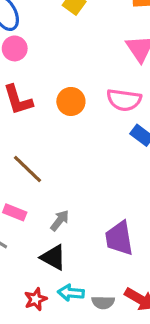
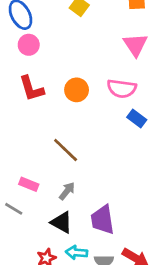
brown line: (28, 169) -> (66, 150), moved
purple trapezoid: (119, 238) -> (103, 220), moved

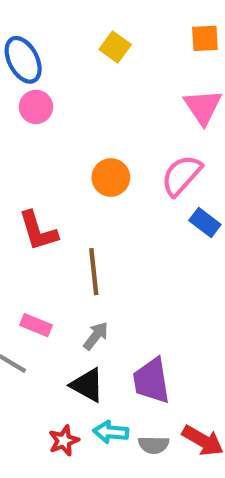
red L-shape: (31, 89) -> (38, 231), moved
pink semicircle: (122, 89) -> (181, 175), turned 124
brown line: (66, 150) -> (94, 272), turned 40

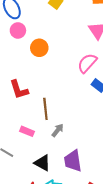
orange circle: (111, 177) -> (39, 48), moved
pink rectangle: (36, 325) -> (27, 131), moved
gray arrow: (96, 336) -> (58, 130), moved

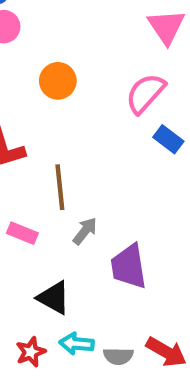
orange circle: (39, 48) -> (58, 81), moved
purple trapezoid: (73, 161) -> (129, 266), moved

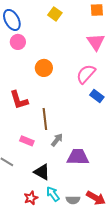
purple trapezoid: (129, 266) -> (78, 157), turned 100
cyan arrow: (77, 344) -> (53, 194), turned 49

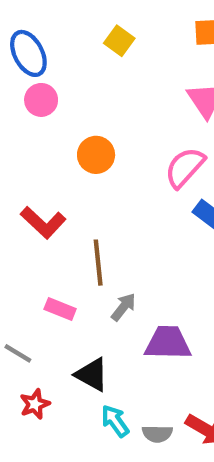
red L-shape: (19, 100) -> (43, 222), turned -30
red star: (31, 198) -> (35, 404), moved

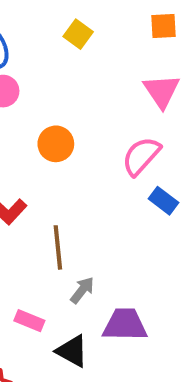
pink rectangle: (60, 309) -> (29, 321), moved
black triangle: (92, 375) -> (72, 351), moved

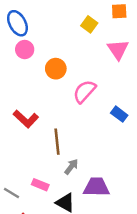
yellow square: (78, 34) -> (89, 24), moved
orange circle: (56, 144) -> (56, 69), moved
pink semicircle: (141, 156) -> (84, 91), moved

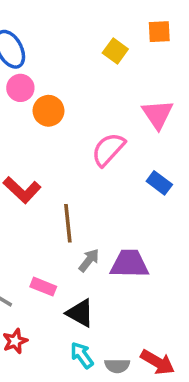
pink triangle: (118, 50) -> (158, 114), moved
orange circle: (56, 69) -> (49, 111), moved
purple trapezoid: (96, 187) -> (129, 264), moved

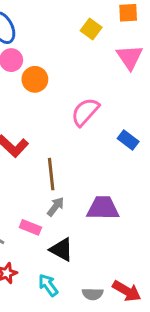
pink triangle: (158, 114) -> (130, 57), moved
gray arrow: (89, 260) -> (56, 207), moved
cyan arrow: (82, 355) -> (48, 285), moved

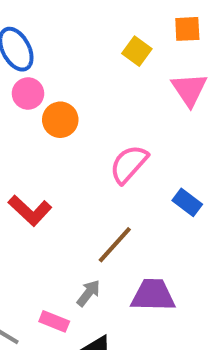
brown line: (51, 174) -> (115, 245), moved, turned 48

